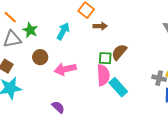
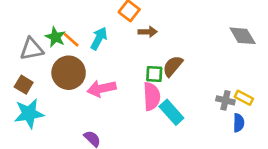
orange line: (10, 17) -> (71, 40), moved
brown circle: (40, 57) -> (69, 73), size x1.6

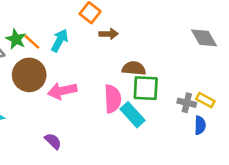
brown semicircle: (173, 66) -> (134, 68), turned 55
green square: (154, 74) -> (146, 88), moved, size x1.5

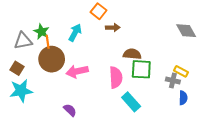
orange line: (32, 42) -> (48, 42), moved, turned 40
yellow rectangle: (205, 100) -> (181, 71), moved
cyan rectangle: (132, 115) -> (131, 102), moved

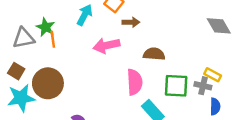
cyan arrow: (75, 33) -> (85, 15), moved
brown circle: (52, 59) -> (48, 83), moved
green square: (141, 69) -> (176, 86), moved
pink arrow: (77, 71) -> (107, 45), moved

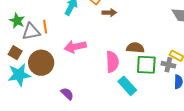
green star: (45, 27) -> (17, 21), moved
gray triangle: (24, 38) -> (31, 32), moved
pink arrow: (107, 45) -> (75, 47), moved
brown semicircle: (154, 54) -> (135, 48), moved

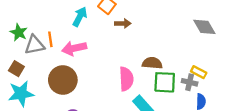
pink arrow: (75, 47) -> (74, 48), moved
brown circle: (41, 63) -> (63, 80), moved

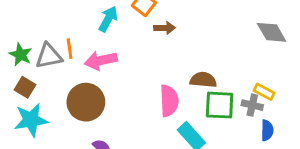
green star: (19, 32) -> (21, 55), moved

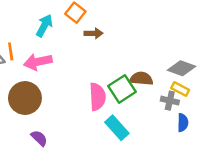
gray diamond: (272, 32) -> (181, 68), moved, turned -40
brown semicircle: (203, 80) -> (141, 79), moved
green square: (220, 105) -> (122, 89), moved, turned -36

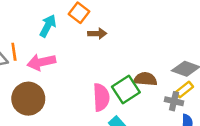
yellow rectangle: (180, 89) -> (184, 90), turned -66

